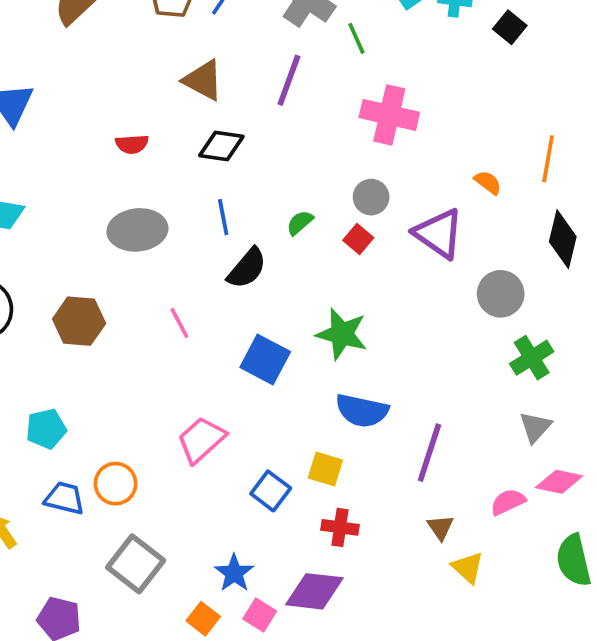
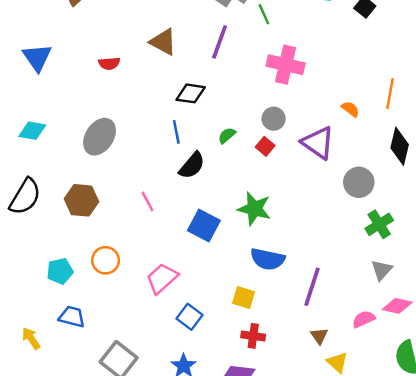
red semicircle: (132, 144) -> (109, 63), moved
black diamond: (221, 146) -> (191, 93), moved
gray ellipse: (137, 230) -> (100, 137), moved, turned -51
orange circle: (116, 484) -> (106, 260), moved
blue square: (271, 491) -> (190, 317), moved

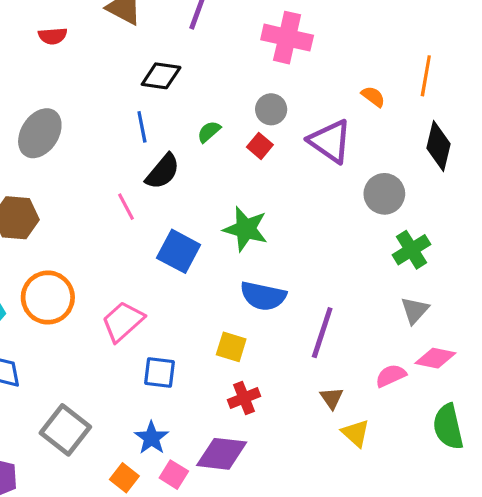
pink line: (148, 201) -> (126, 207), moved
orange circle: (106, 260) -> (48, 298), size x1.4
blue square: (190, 317) -> (159, 372), turned -30
red cross: (253, 336) -> (244, 398), turned -30

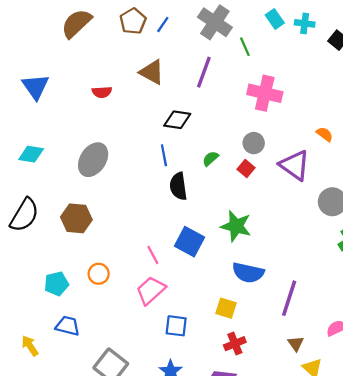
black semicircle: (163, 172) -> (178, 186), turned 132
pink line: (126, 207) -> (153, 255), moved
orange circle: (48, 298) -> (99, 274), size x0.6

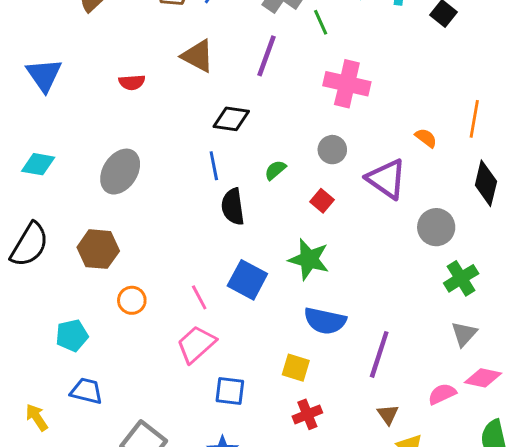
red square: (246, 169) -> (322, 201), moved
orange circle: (99, 274) -> (132, 300), moved

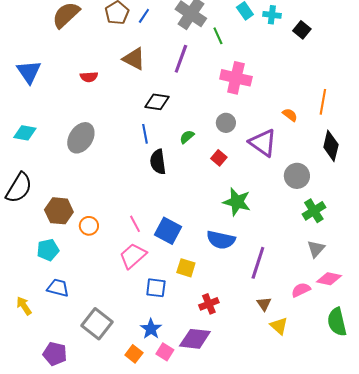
brown hexagon: (98, 249) -> (59, 211), moved
green star: (309, 259) -> (237, 202), moved
blue square: (247, 280) -> (168, 231), moved
yellow square: (296, 368) -> (186, 268), moved

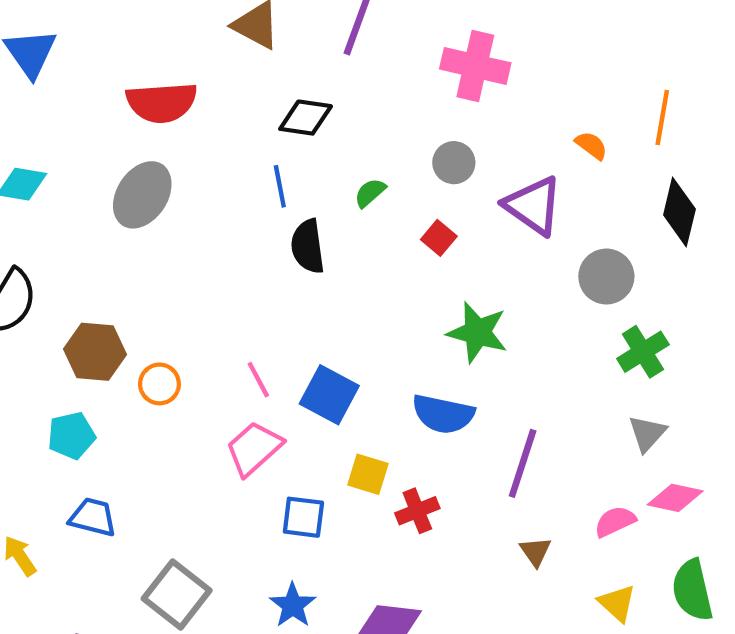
red semicircle: (89, 77) -> (162, 102), moved, size x1.8
red cross: (209, 304) -> (417, 511), moved
yellow triangle: (279, 326) -> (617, 603), moved

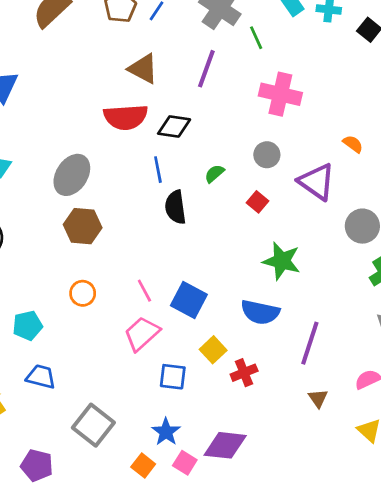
red semicircle: (162, 102) -> (126, 117), moved
brown hexagon: (95, 352) -> (83, 226), moved
yellow square: (368, 474) -> (213, 350), turned 30

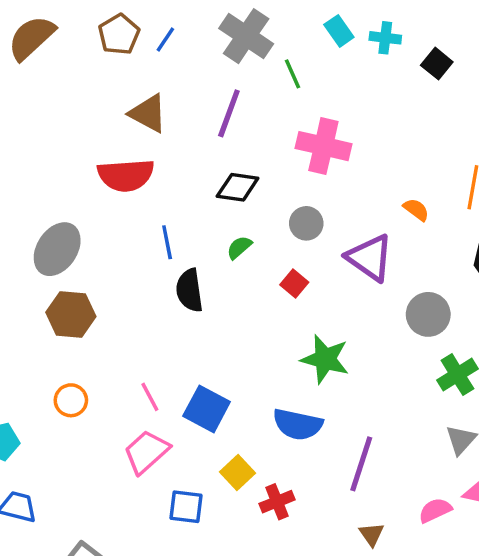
black diamond: (174, 127) -> (238, 187), moved

